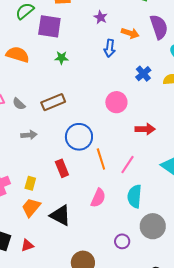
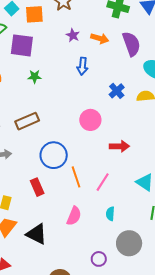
orange arrow: (130, 33) -> (100, 38), moved
cyan semicircle: (135, 196) -> (110, 214), size x0.6

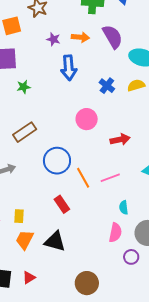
blue arrow: (82, 66) -> (69, 68), size x1.4
pink line: (103, 182) -> (110, 178), turned 48
red rectangle: (37, 187) -> (62, 204), moved
pink semicircle: (74, 216) -> (115, 233), moved
purple circle: (99, 259) -> (131, 257), moved

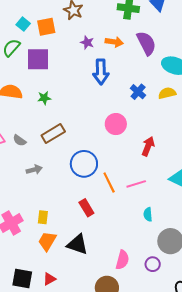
green star: (24, 87) -> (44, 98), moved
red arrow: (120, 139) -> (148, 146), turned -60
pink semicircle: (115, 233) -> (122, 260), moved

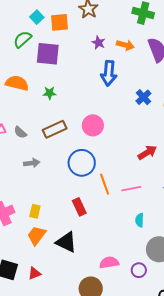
pink circle: (116, 124) -> (93, 125), moved
red arrow: (148, 146) -> (147, 152), turned 30
pink semicircle: (122, 260) -> (109, 263), turned -120

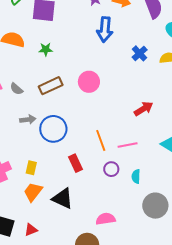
blue circle: (82, 163) -> (53, 129), moved
purple circle: (139, 270) -> (111, 169), moved

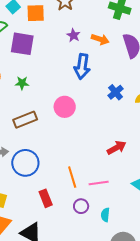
pink circle: (89, 82) -> (65, 107), moved

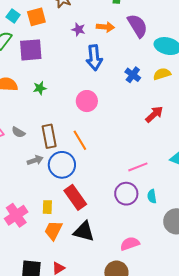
brown rectangle: (25, 120) -> (49, 136), moved, turned -65
red arrow: (117, 148) -> (154, 114), moved
orange line: (72, 177) -> (80, 140), moved
red rectangle: (46, 198) -> (75, 197), moved, size x1.4
purple circle: (81, 206) -> (126, 194), size x1.5

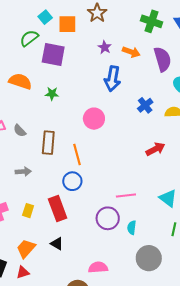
gray arrow: (35, 160) -> (23, 172), moved
blue circle: (62, 165) -> (72, 181), moved, size x0.7
orange trapezoid: (53, 230) -> (26, 249), moved
black triangle: (84, 232) -> (57, 244), size x0.6

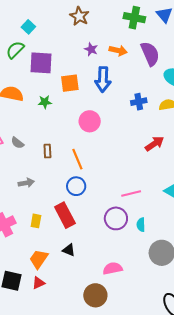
orange square: (67, 24) -> (70, 83), moved
blue cross: (145, 105) -> (139, 102), turned 35
brown rectangle: (48, 143) -> (47, 151), size x0.6

